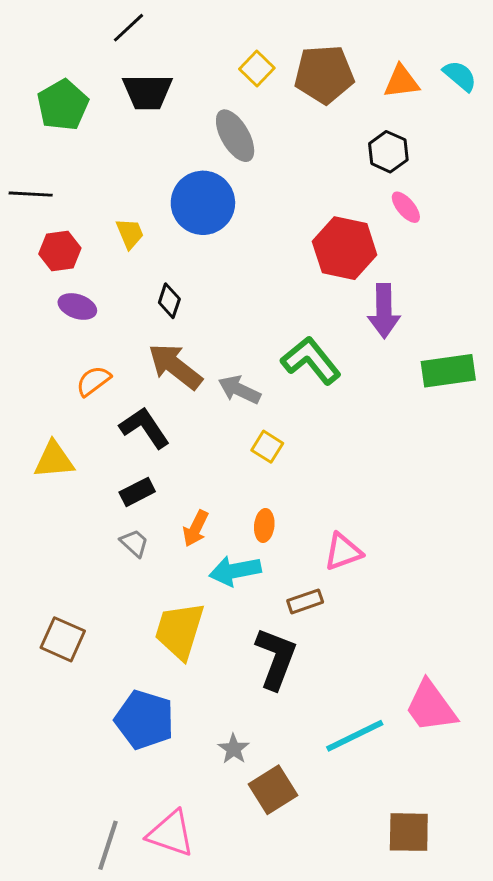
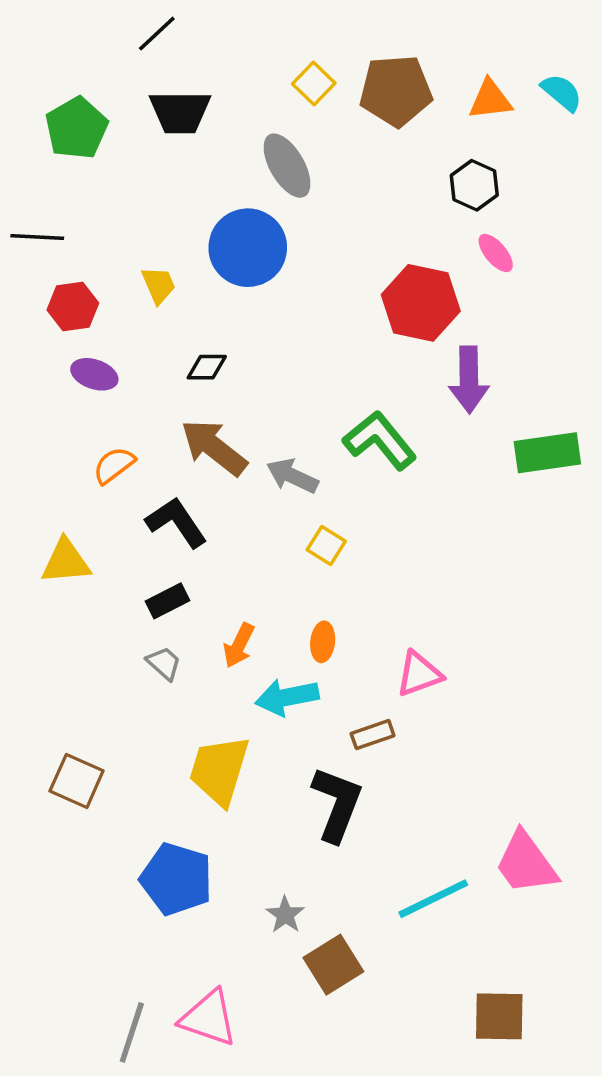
black diamond: (169, 301) -> (207, 367), turned 72

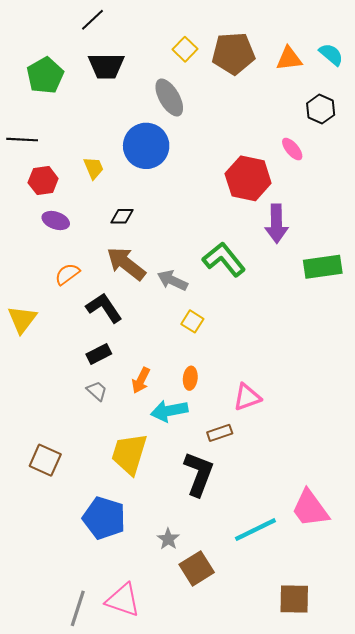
black hexagon: (474, 185) -> (321, 109), moved
yellow triangle: (66, 562) -> (22, 319), moved, turned -48

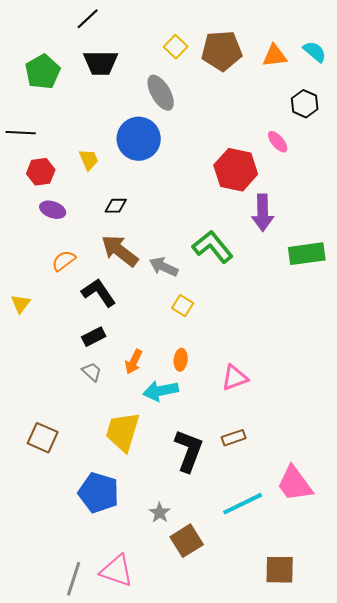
yellow triangle: (22, 319) -> (21, 304), size x0.7
brown rectangle: (220, 433) -> (234, 438), moved

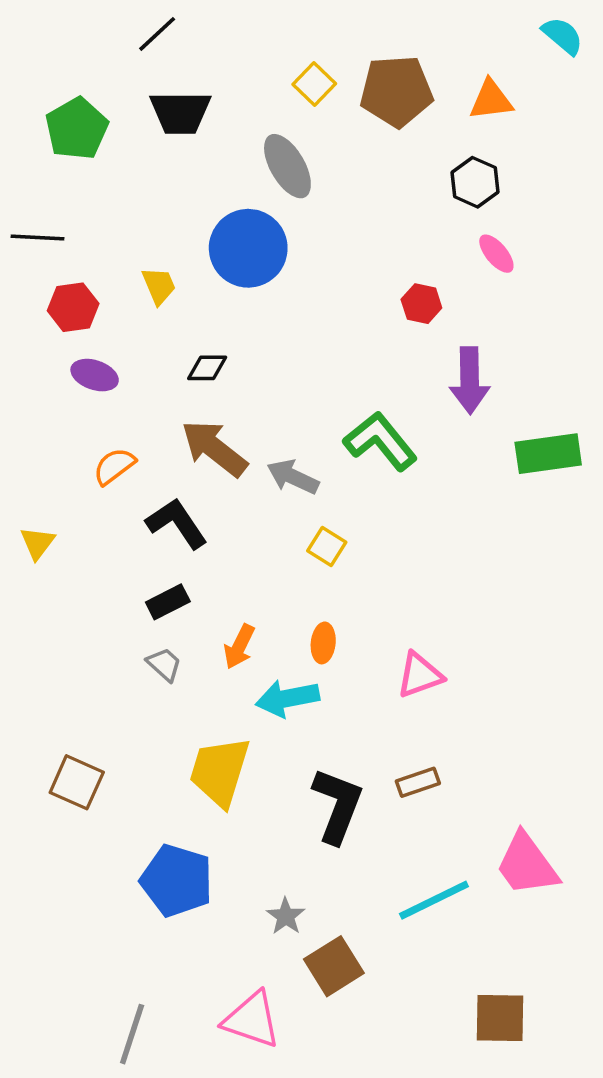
cyan semicircle: (315, 52) -> (563, 36), moved
black hexagon: (305, 104) -> (475, 182), moved
red hexagon: (236, 170) -> (421, 304), size x0.5
pink triangle: (117, 571) -> (252, 1020), moved

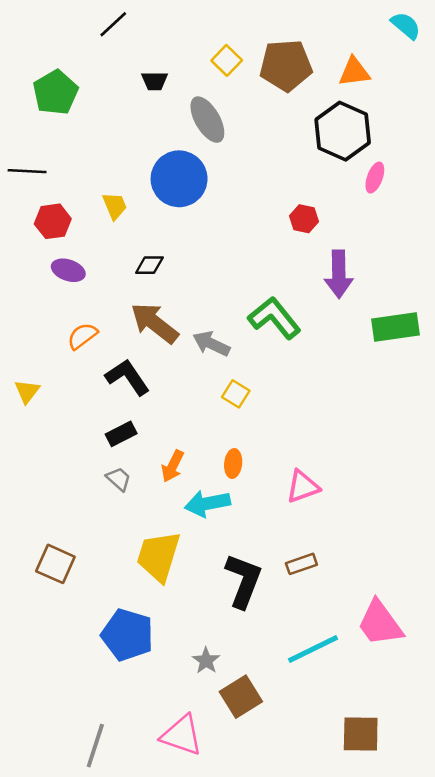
black trapezoid: (180, 113) -> (155, 81), moved, size x0.6
black hexagon: (475, 182) -> (343, 131), size x1.6
pink ellipse: (496, 254) -> (375, 178), moved, turned 60

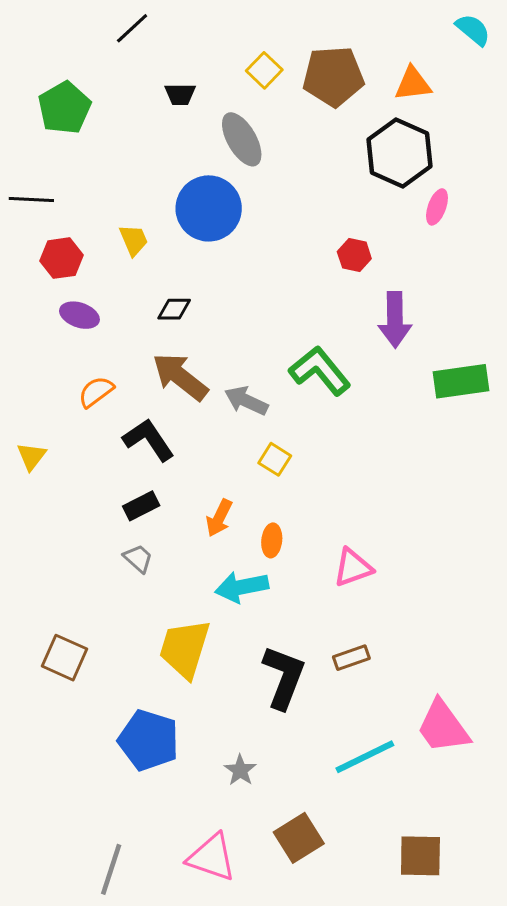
orange arrow: (173, 466) -> (219, 518), moved
brown square: (241, 697) -> (299, 838), moved

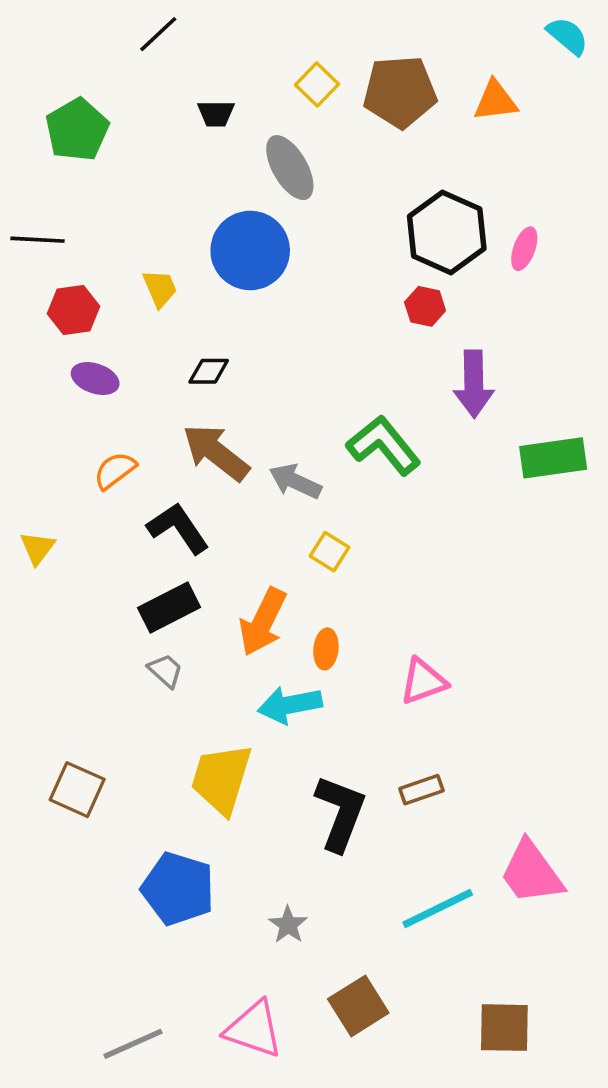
black hexagon: (399, 153) -> (447, 232), moved
black rectangle: (141, 506) -> (169, 607), size x1.4
orange arrow: (219, 518) -> (263, 622), size x1.5
gray line: (111, 869) -> (133, 1044), turned 48

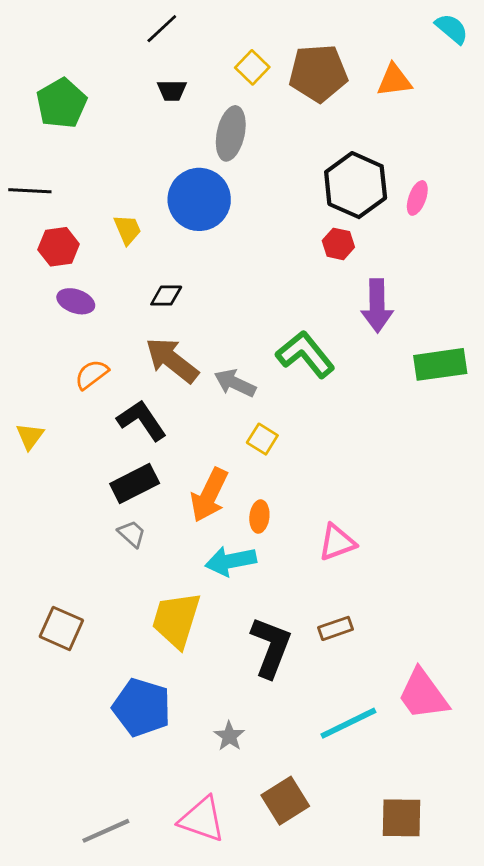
black line: (158, 34) -> (162, 29), moved
gray ellipse: (290, 168) -> (231, 133), turned 42

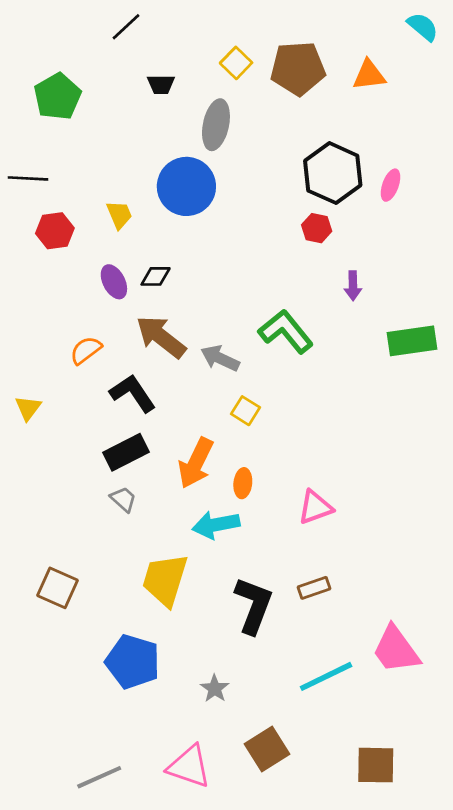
black line: (162, 29) -> (126, 27), moved
purple ellipse: (76, 301) -> (114, 282), moved, turned 44
purple arrow: (377, 306) -> (353, 286), size x0.6

